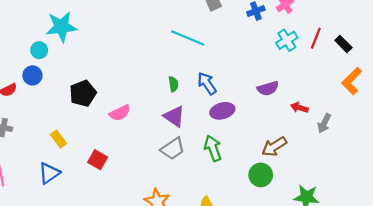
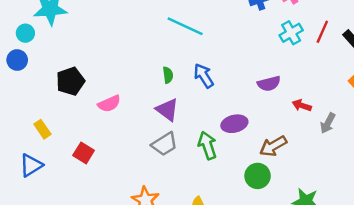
purple ellipse: (222, 111) -> (234, 124), moved

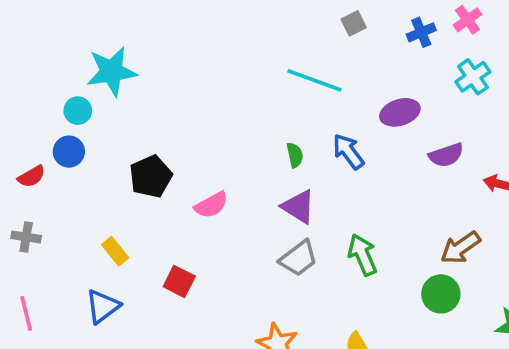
purple ellipse: (234, 124) -> (400, 112), moved

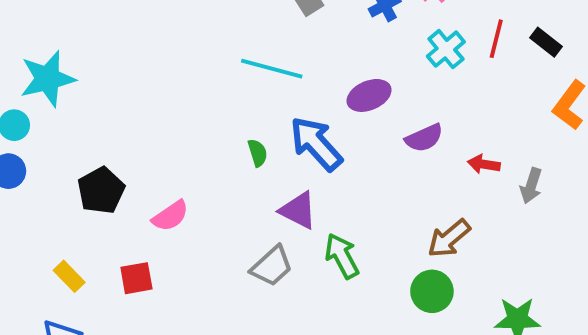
blue arrow: (348, 152) -> (316, 144), size x1.4
purple triangle: (298, 207) -> (298, 210), moved
red square: (179, 281) -> (136, 278), moved, turned -32

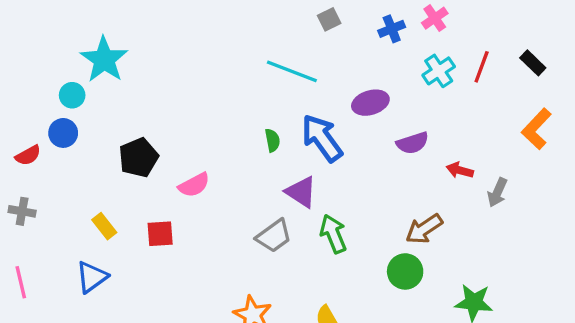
black rectangle: (546, 42) -> (533, 63), moved
cyan star: (48, 79) -> (104, 60), turned -30

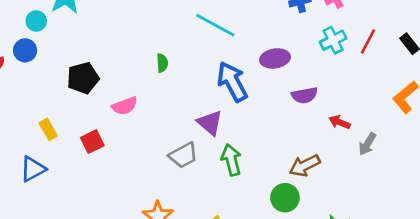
green semicircle: (272, 140) -> (162, 63), moved
red square: (160, 234) -> (92, 142), turned -30

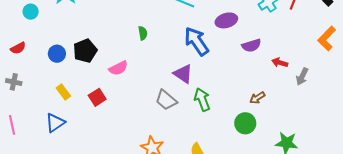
cyan circle: (36, 21) -> (31, 12), moved
blue circle: (25, 50) -> (57, 54), moved
gray trapezoid: (183, 155) -> (166, 100), turned 75
brown arrow: (305, 166) -> (257, 98), size x0.7

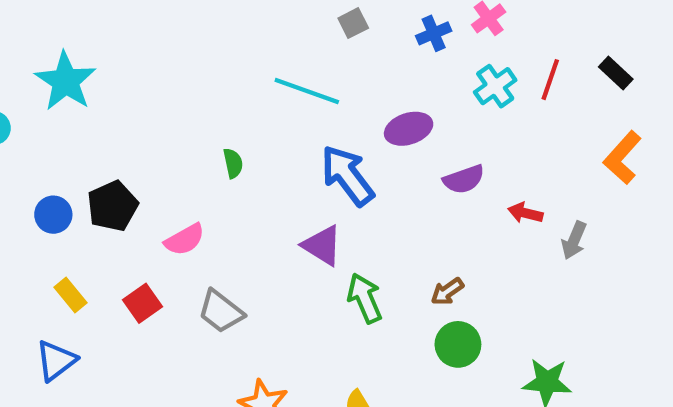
brown arrow: (257, 98) -> (447, 292), moved
gray trapezoid: (166, 100) -> (221, 311), moved

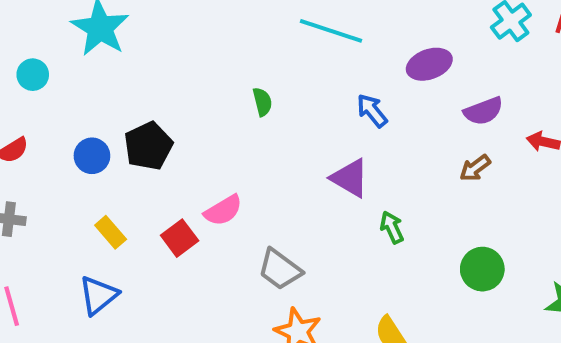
blue arrow: (347, 176) -> (372, 111), size x0.6
pink semicircle: (185, 240) -> (223, 210), moved
brown arrow: (447, 292) -> (475, 168), moved
green arrow: (365, 298) -> (392, 227), size x0.7
gray trapezoid: (221, 311) -> (280, 269), moved

